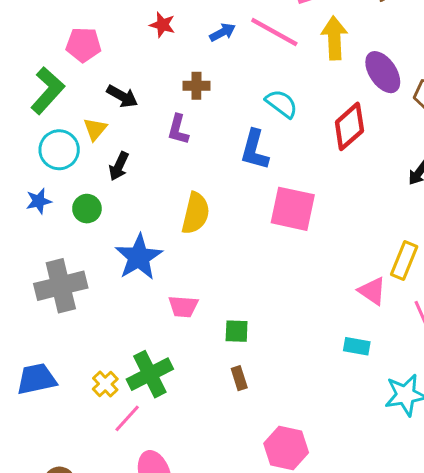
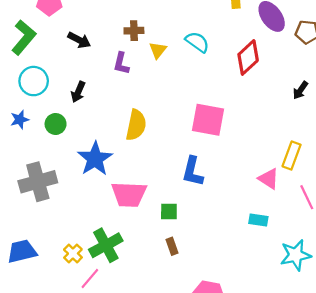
yellow triangle: (95, 129) -> (158, 50), moved
blue L-shape: (255, 150) -> (193, 172), moved
pink trapezoid: (183, 306) -> (129, 194), size x1.6

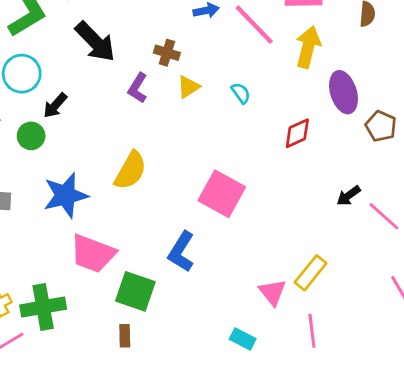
black arrow: (79, 40) -> (95, 42), size x1.5
cyan semicircle: (197, 42) -> (241, 93), size x0.7
red diamond: (248, 57) -> (297, 133), size x0.7
black arrow: (78, 92) -> (55, 105), moved
green square: (169, 211) -> (135, 291), size x1.6

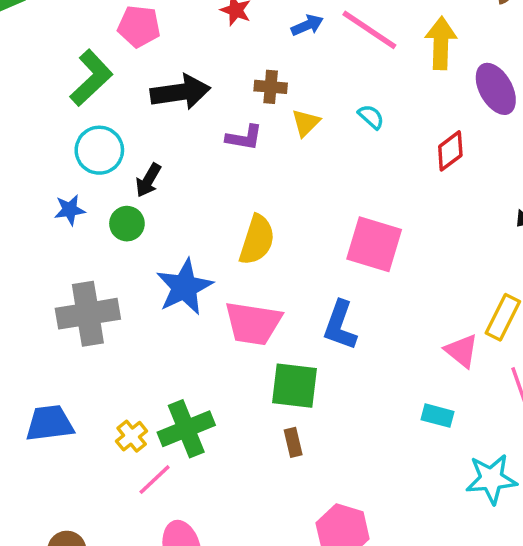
black arrow: (95, 42) -> (180, 92), turned -42
purple L-shape: (138, 88) -> (244, 138), turned -100
pink trapezoid: (93, 254) -> (253, 323), moved

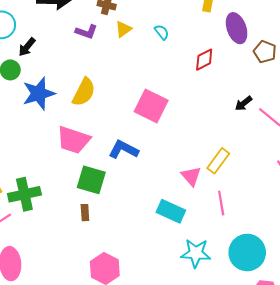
blue star: (184, 287) -> (39, 94), moved
blue L-shape: (340, 325) -> (123, 150), turned 88
cyan rectangle: (437, 416) -> (171, 211), size x1.5

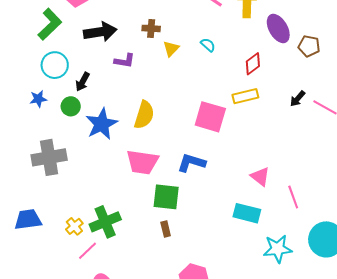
purple L-shape: (86, 32) -> (125, 61), moved
yellow rectangle: (218, 161) -> (245, 96), moved, turned 50

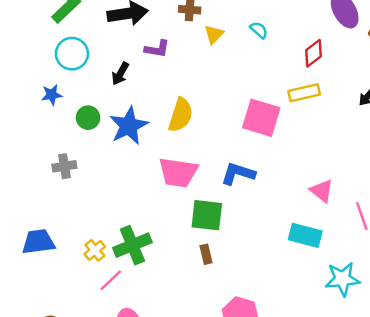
black arrow: (83, 82) -> (120, 74), moved
green circle: (71, 106) -> (88, 118), moved
gray cross: (49, 157) -> (64, 166), size x0.6

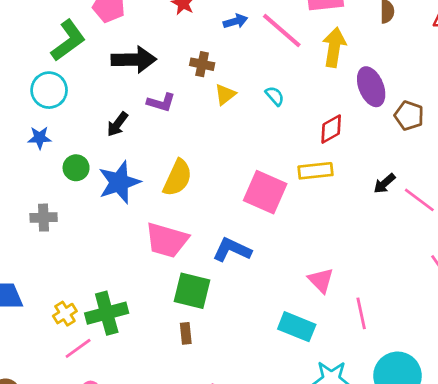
cyan circle: (72, 54) -> (49, 90), moved

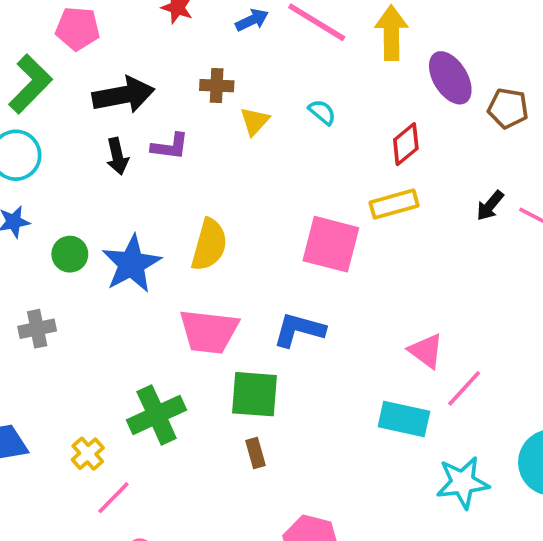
black arrow: (117, 124) -> (117, 156), moved, turned -40
green cross: (107, 313) -> (157, 415), moved
pink line: (361, 313) -> (464, 388), moved, turned 64

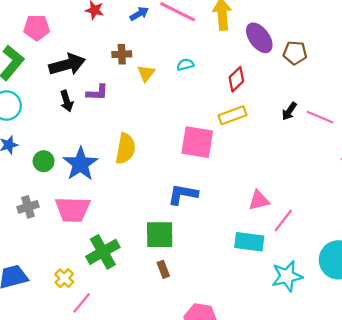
cyan semicircle: (322, 112) -> (185, 65), turned -49
pink trapezoid: (209, 331) -> (73, 209), moved
pink triangle: (426, 351) -> (259, 200), turned -45

